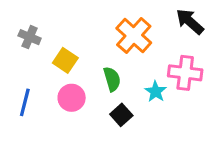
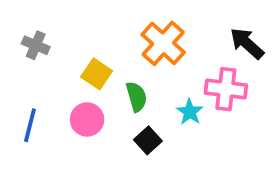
black arrow: (190, 22) -> (247, 43), moved
yellow square: (65, 60) -> (97, 74), moved

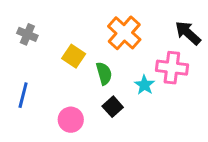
pink circle: (87, 119) -> (71, 120), moved

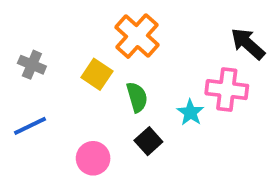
orange cross: (124, 33) -> (137, 36), moved
gray cross: (27, 34) -> (32, 65), moved
blue line: (23, 95) -> (30, 126), turned 50

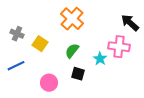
yellow square: (97, 74) -> (40, 44), moved
green semicircle: (137, 97) -> (72, 51), turned -126
black square: (148, 141) -> (78, 74), turned -32

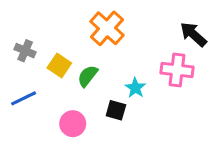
green semicircle: (72, 51) -> (88, 76), moved
cyan star: (100, 59) -> (135, 88), moved

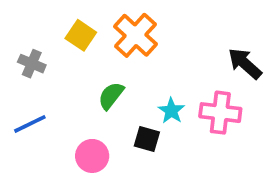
black arrow: (193, 34) -> (245, 64), moved
yellow square: (59, 66) -> (81, 35), moved
pink cross: (177, 70) -> (220, 113), moved

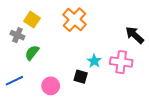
yellow square: (81, 35) -> (32, 20), moved
green semicircle: (111, 96) -> (32, 53), moved
blue line: (30, 124) -> (14, 81), moved

